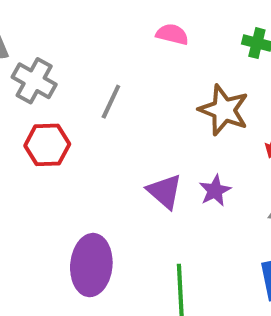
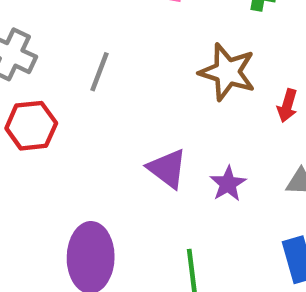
purple star: (215, 191) -> (228, 184), moved

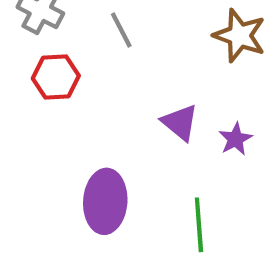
gray line: (99, 72) -> (121, 30), turned -51

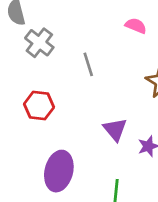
red hexagon: (56, 77) -> (39, 106), moved

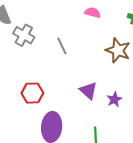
red hexagon: (39, 106) -> (32, 93), moved

